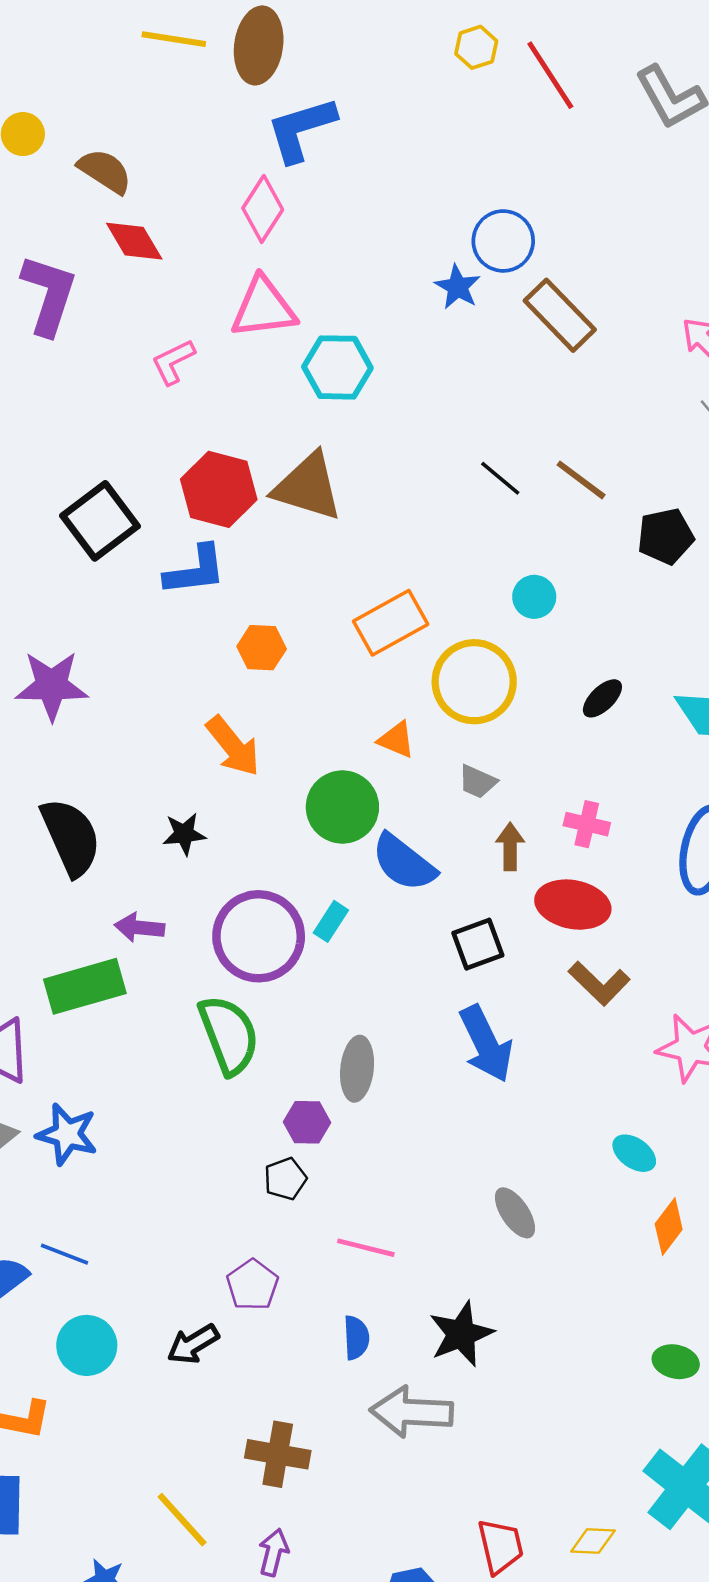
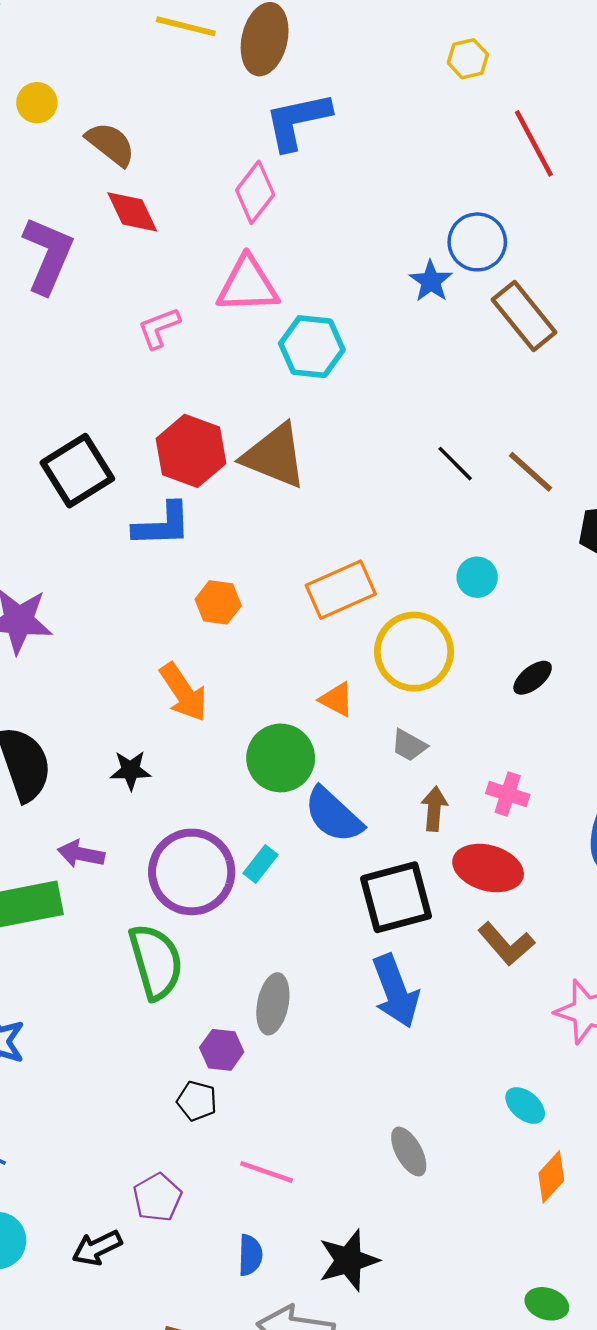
red line: (550, 75) -> (534, 143), moved
black square: (478, 944) -> (396, 897), size x1.5
black pentagon: (285, 1179) -> (197, 1101), turned 30

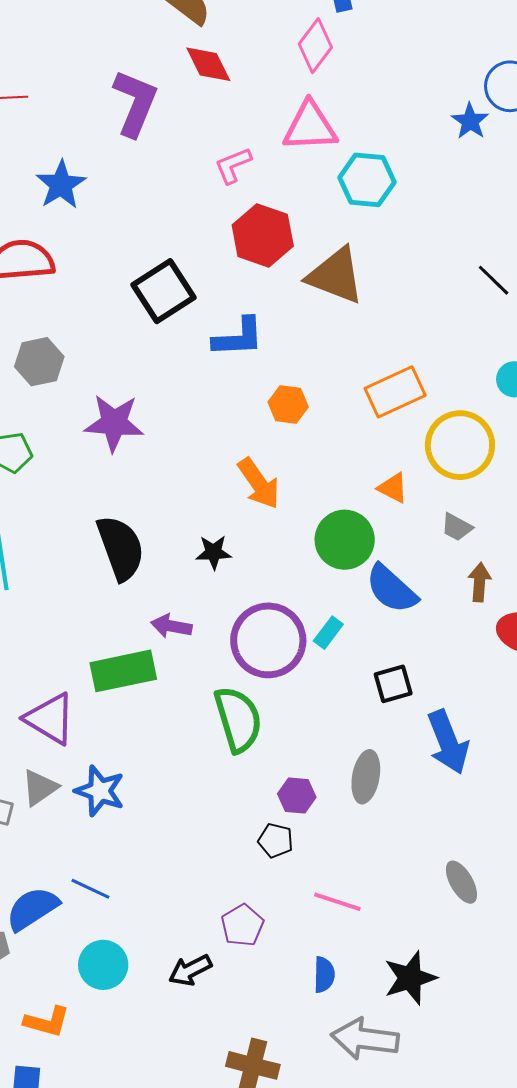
red hexagon: (191, 451) -> (263, 235), moved
black square: (396, 897) -> (393, 684), moved, size x0.6
gray ellipse: (273, 1004) -> (366, 777), moved

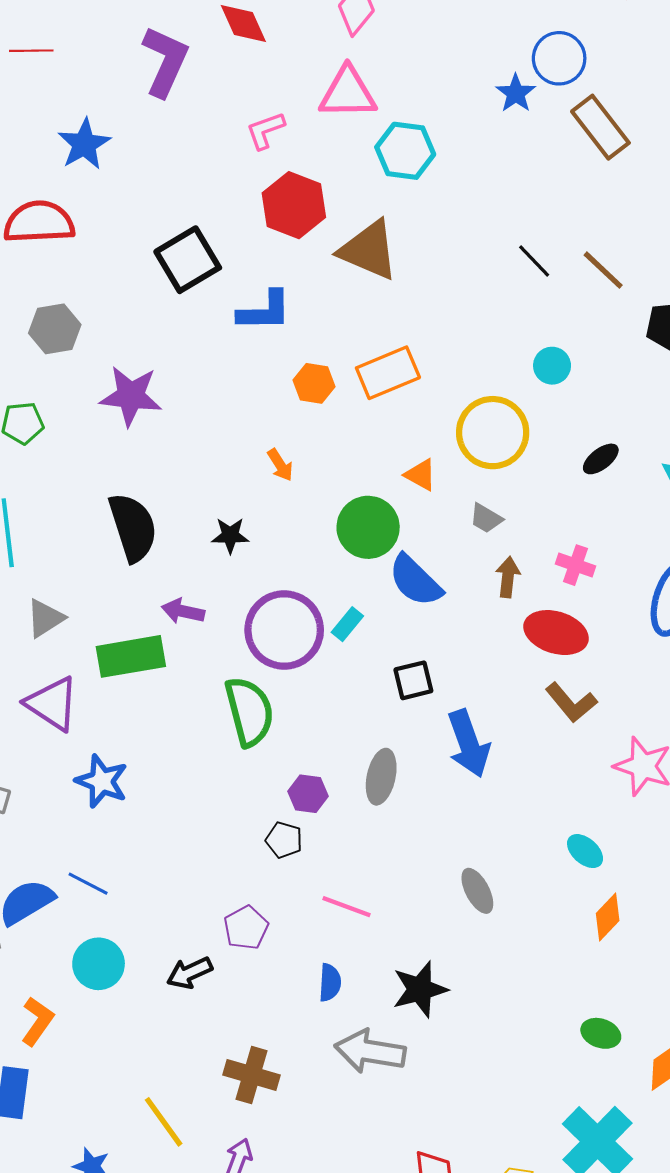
orange rectangle: (395, 392) -> (388, 373), moved
orange arrow: (259, 483) -> (280, 465), size x0.6
gray triangle: (40, 788) -> (45, 618), moved
orange L-shape: (47, 1022) -> (37, 1021), turned -72

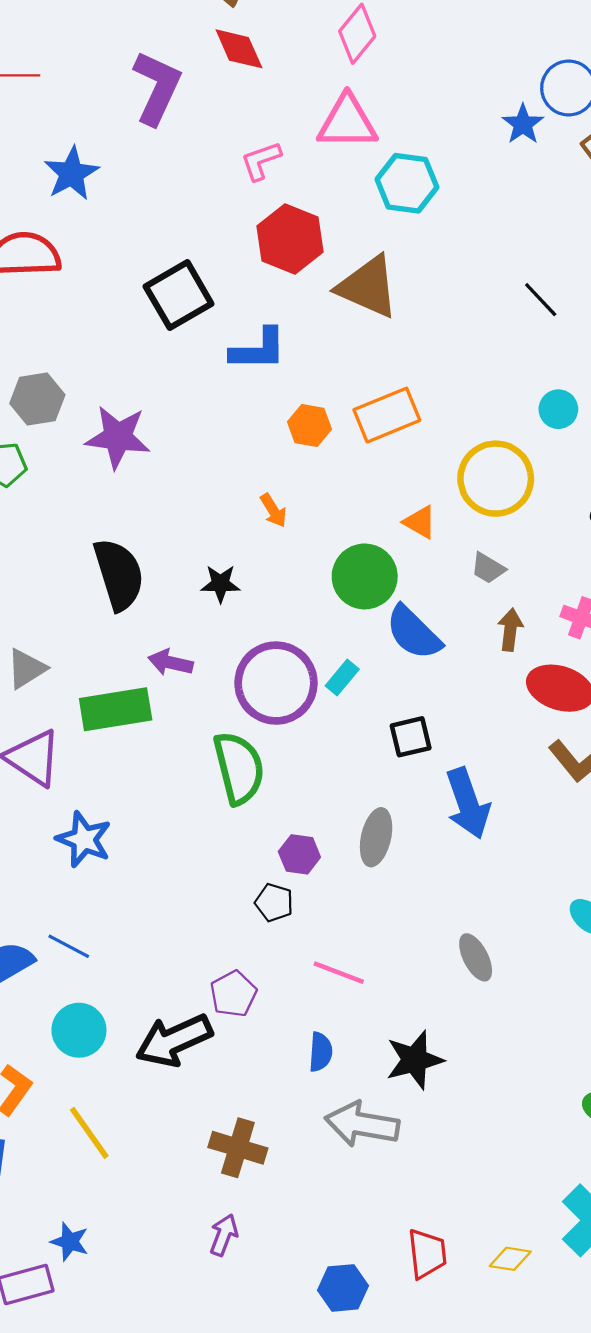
gray hexagon: (55, 329) -> (37, 399), moved
black arrow: (190, 973) -> (174, 1040), size x1.6
yellow line: (164, 1122) -> (89, 1133), moved

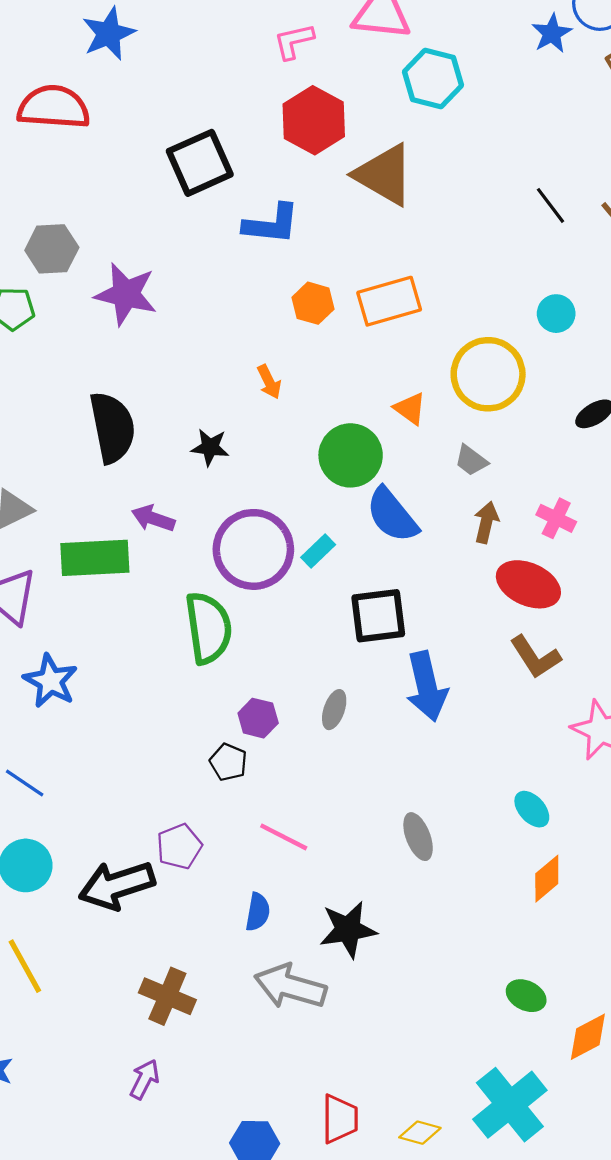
black square: (411, 737) -> (378, 616), size x1.4
gray ellipse: (376, 837) -> (334, 710), size x0.7

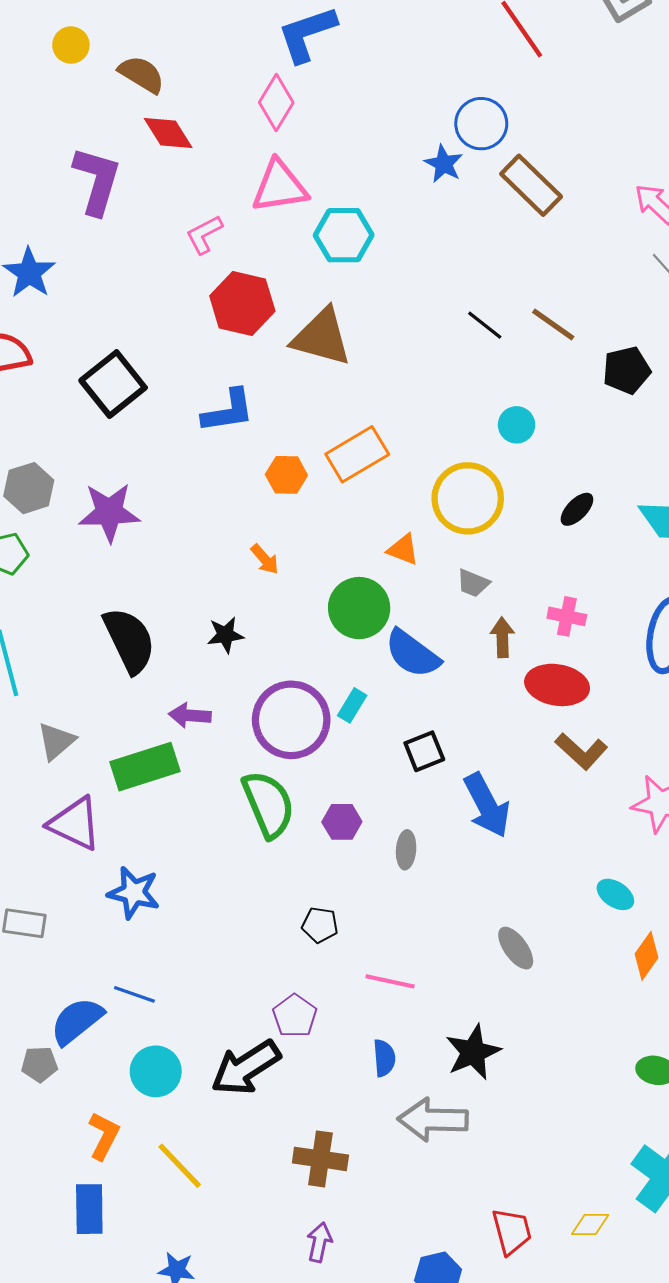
black square: (200, 163) -> (113, 384), moved
black square: (378, 616) -> (424, 751), size x0.7
purple hexagon: (258, 718) -> (342, 822), moved

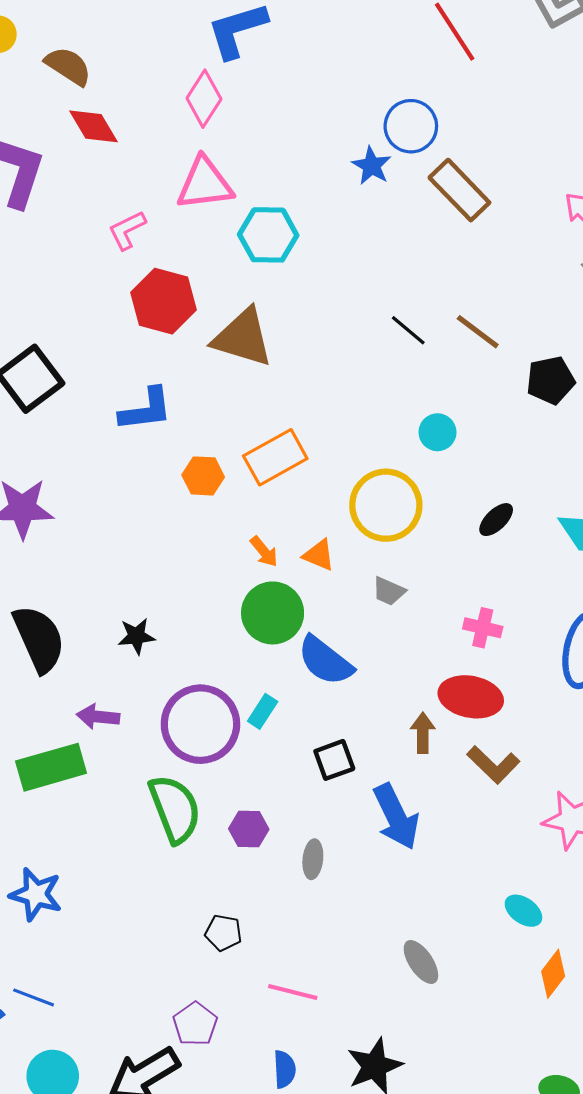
orange arrow: (265, 559) -> (264, 552), moved
brown arrow: (502, 637) -> (423, 733), moved

